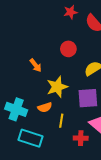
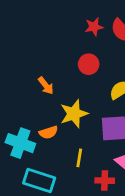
red star: (70, 12) -> (94, 27), moved
orange semicircle: (45, 107) -> (48, 132), moved

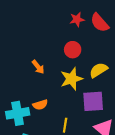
yellow star: (74, 114) -> (72, 79), moved
cyan cross: (20, 143) -> (18, 113), turned -30

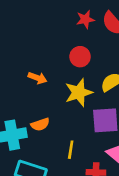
orange arrow: (38, 67) -> (37, 78), turned -32

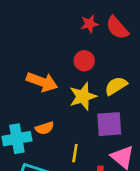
orange arrow: (37, 78) -> (42, 82), size x1.6

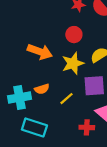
yellow line: (75, 153) -> (66, 99), moved, turned 40

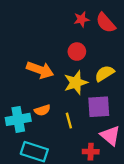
yellow line: (66, 99) -> (69, 121), turned -64

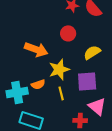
yellow star: (76, 83) -> (59, 69), moved

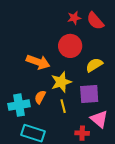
red circle: (68, 33) -> (70, 46), size x1.5
orange semicircle: (38, 84) -> (40, 97), turned 136

